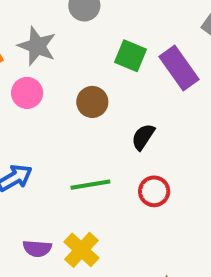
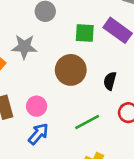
pink circle: (27, 93) -> (37, 106), moved
brown circle: (92, 102) -> (71, 70), size x1.5

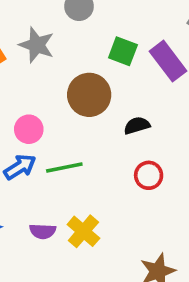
black semicircle: (110, 81) -> (137, 125), turned 42
green line: (87, 122) -> (64, 167), moved

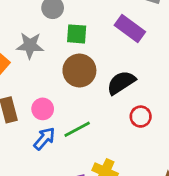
green square: (123, 51) -> (77, 34), moved
black semicircle: (137, 125) -> (121, 83), size x1.5

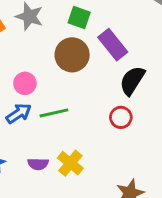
purple rectangle: (130, 29) -> (113, 45), moved
black semicircle: (121, 83) -> (132, 81), moved, turned -40

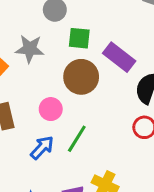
pink circle: (25, 83) -> (51, 109), moved
green line: (54, 113) -> (77, 139), turned -32

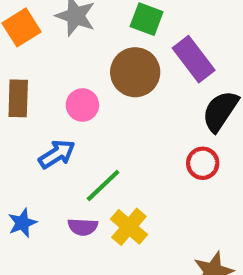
green line: (77, 139) -> (103, 186), moved

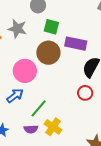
purple rectangle: (194, 59) -> (76, 44), turned -35
pink circle: (82, 105) -> (25, 71), size x1.5

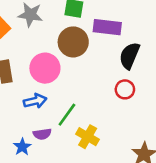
blue arrow: (15, 96) -> (35, 101), turned 30
purple semicircle: (31, 129) -> (42, 134), moved

